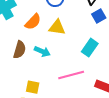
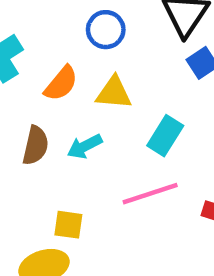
cyan rectangle: (90, 48) -> (165, 136), moved
cyan arrow: (42, 51) -> (85, 146), turned 133

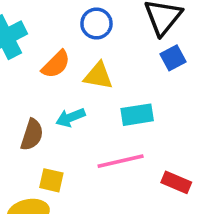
cyan rectangle: (165, 136) -> (137, 115), turned 44
brown semicircle: (36, 145) -> (32, 135), moved

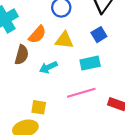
blue square: (173, 58) -> (99, 35), moved
brown semicircle: (32, 135) -> (22, 55), moved

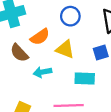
brown semicircle: (22, 55) -> (19, 53), turned 108

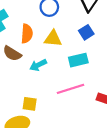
orange semicircle: (40, 37) -> (27, 34), turned -36

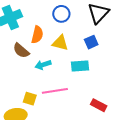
pink line: (70, 89) -> (55, 91), moved

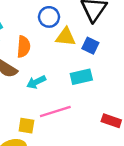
blue square: (91, 42) -> (90, 46), turned -32
yellow triangle: (60, 43) -> (66, 37), moved

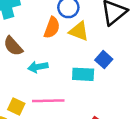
blue square: (90, 46) -> (104, 60), moved
orange semicircle: (24, 47) -> (52, 28), moved

